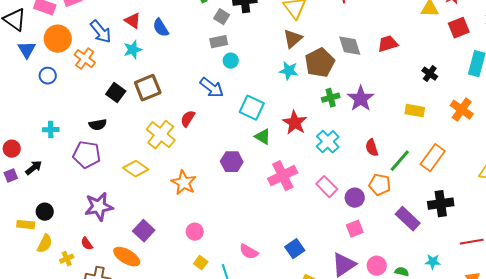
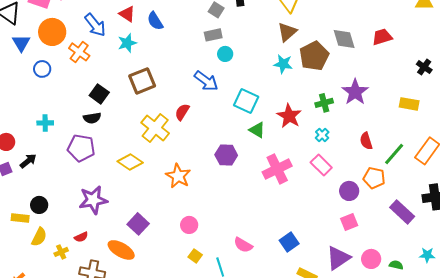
black square: (116, 93) -> (99, 94), moved
green cross: (331, 98) -> (324, 103), moved
cyan cross: (328, 142) -> (322, 135), size x0.6
pink rectangle: (327, 187) -> (321, 165), moved
red semicircle: (87, 244) -> (81, 237), turned -80

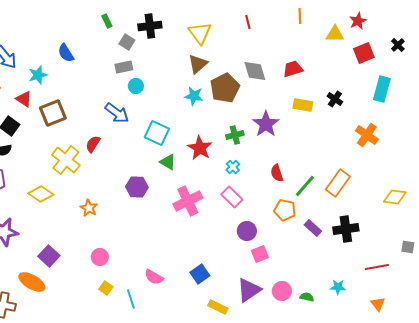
red triangle: (127, 14) -> (24, 99), moved
yellow rectangle: (409, 104) -> (303, 105), moved
orange star: (178, 176) -> (89, 208), size x0.7
purple circle: (349, 191) -> (247, 231), moved
purple rectangle: (402, 212) -> (313, 228), moved, size x0.7

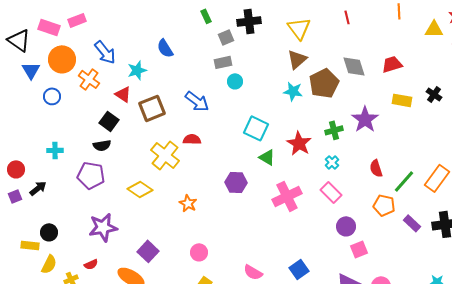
gray square: (127, 42) -> (226, 37), turned 35
blue arrow: (117, 113) -> (197, 101), moved
red semicircle: (93, 144) -> (192, 139), turned 60

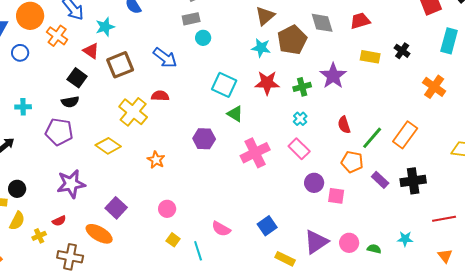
red star: (299, 143) -> (267, 83), moved, turned -30
pink square: (359, 249) -> (336, 196), moved, turned 30

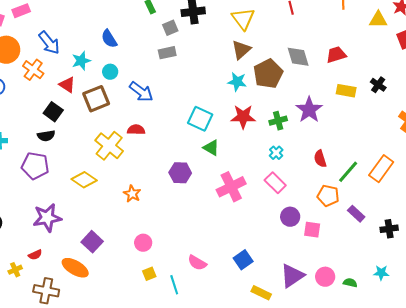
cyan circle: (203, 38) -> (110, 72), moved
black cross: (413, 181) -> (389, 229), moved, size x0.7
yellow square: (173, 240) -> (149, 274), turned 32

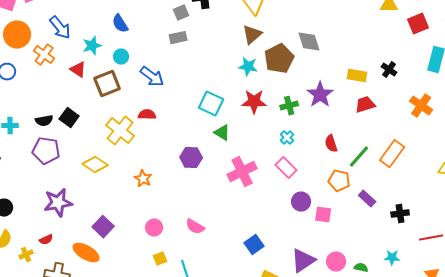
red trapezoid: (336, 55) -> (365, 105), moved
black square: (53, 112) -> (69, 118), moved
black semicircle: (46, 136) -> (44, 121), moved
pink semicircle: (197, 263) -> (195, 227), moved

